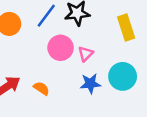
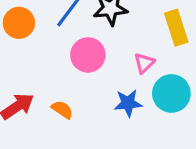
pink triangle: (86, 54) -> (144, 63), moved

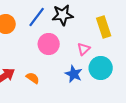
blue star: (128, 103) -> (74, 74), turned 30

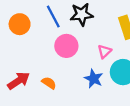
blue line: (37, 17) -> (53, 17), turned -65

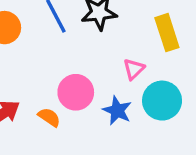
pink circle: (66, 46) -> (76, 92), moved

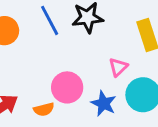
orange semicircle: (49, 117) -> (44, 109), turned 132

